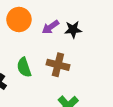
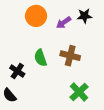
black star: (73, 30) -> (85, 16), moved

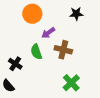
purple arrow: (64, 23) -> (48, 33), moved

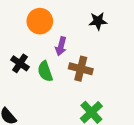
purple arrow: (48, 33) -> (61, 46), turned -40
black cross: (15, 64) -> (20, 63), moved

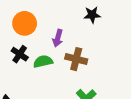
orange circle: (40, 21) -> (25, 23), moved
green semicircle: (45, 71) -> (43, 61), turned 96

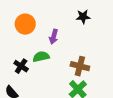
black cross: (20, 54) -> (21, 66), moved
brown cross: (76, 59) -> (80, 66), moved

